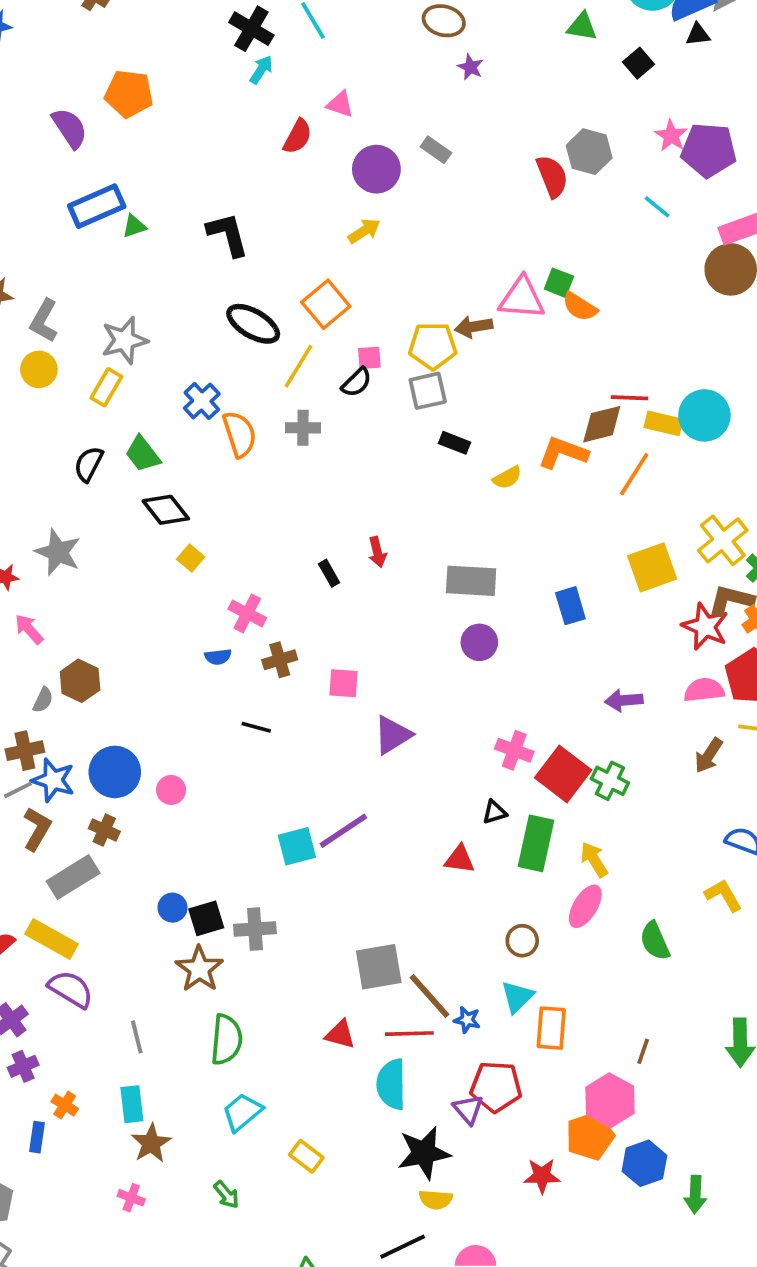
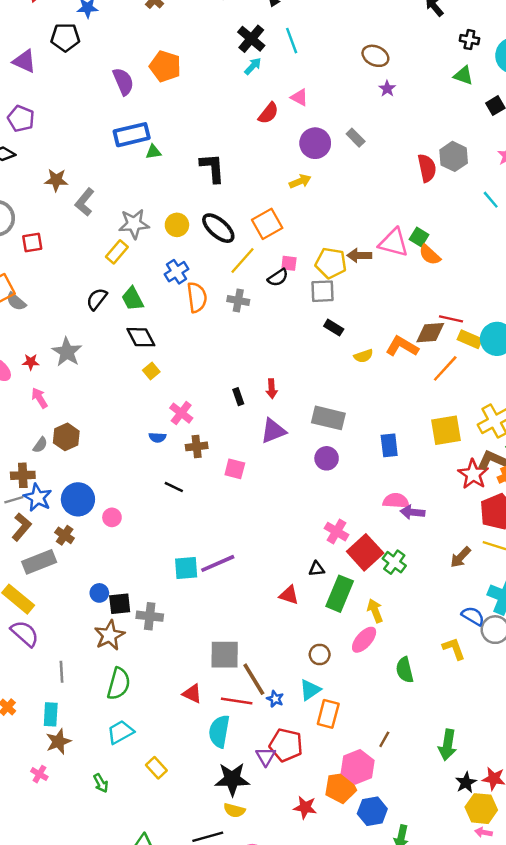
yellow circle: (39, 369) -> (177, 225), moved
pink semicircle: (704, 690) -> (396, 501), moved
purple triangle: (393, 735) -> (273, 431), moved

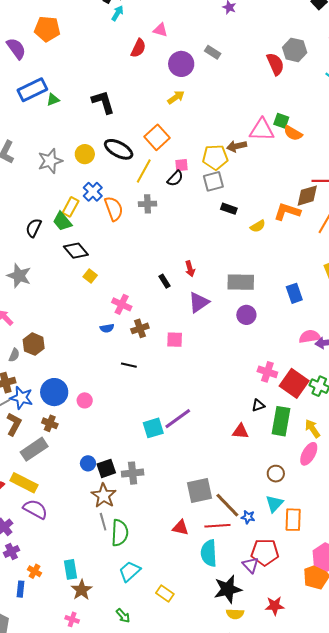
yellow rectangle: (117, 252) -> (71, 207), moved
gray line: (61, 672) -> (103, 522), moved
red star: (305, 807) -> (275, 606), moved

